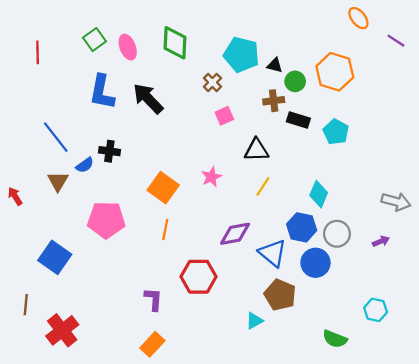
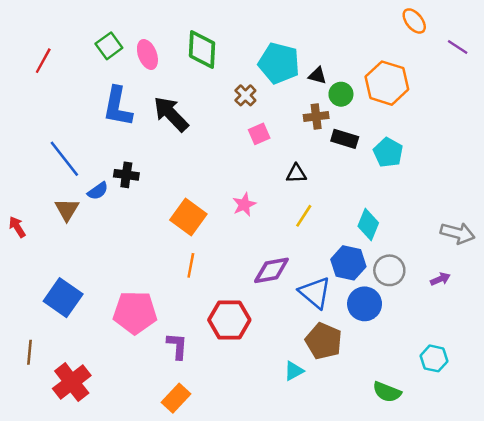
red line: (38, 52) -> (43, 61), turned 30
black triangle: (256, 150) -> (296, 174), size x0.7
pink pentagon: (106, 220) -> (135, 313), moved

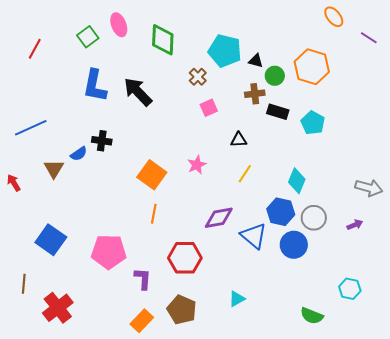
pink ellipse: (147, 54) -> (119, 25), moved
blue line: (64, 159) -> (31, 128), moved, turned -76
brown pentagon: (324, 341) -> (182, 310), moved

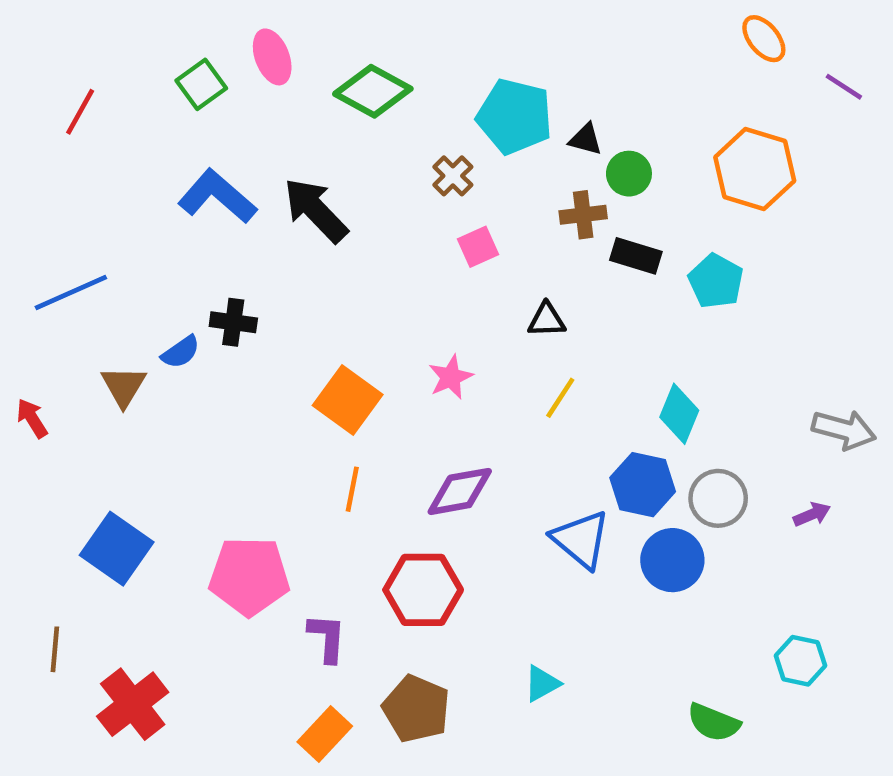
green diamond: (163, 40) -> (373, 91), turned -64
orange hexagon: (312, 67) -> (755, 169), moved
blue L-shape: (95, 86) -> (217, 196), turned 120
purple diamond: (219, 218) -> (460, 491), moved

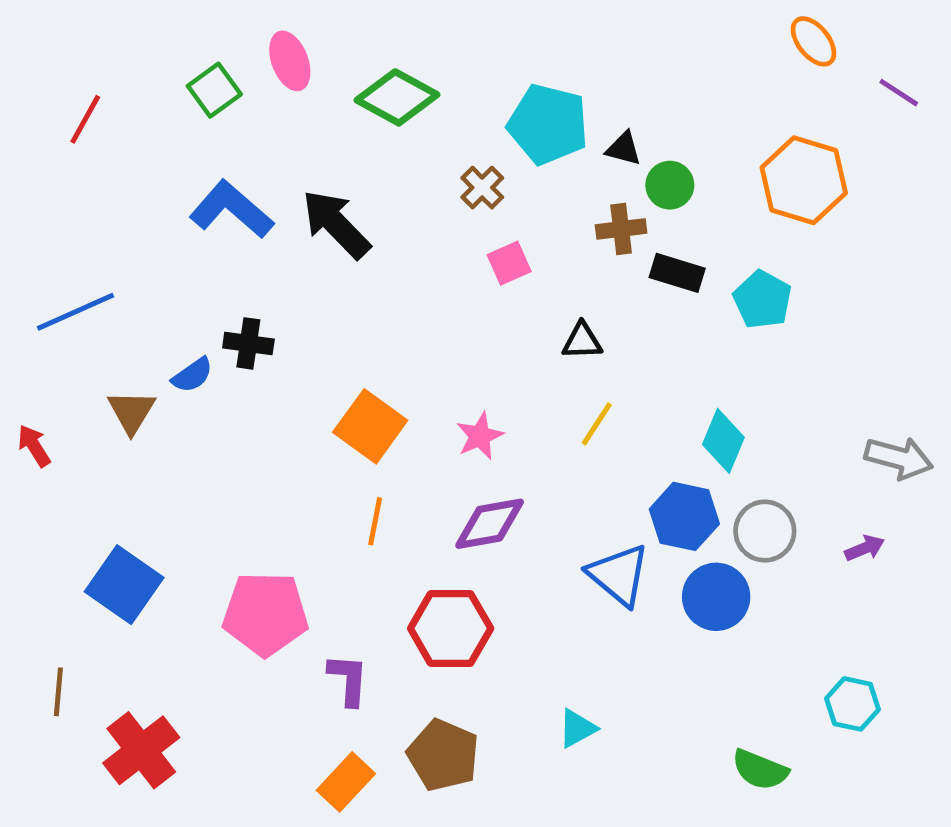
pink star: (451, 377) -> (480, 436), moved

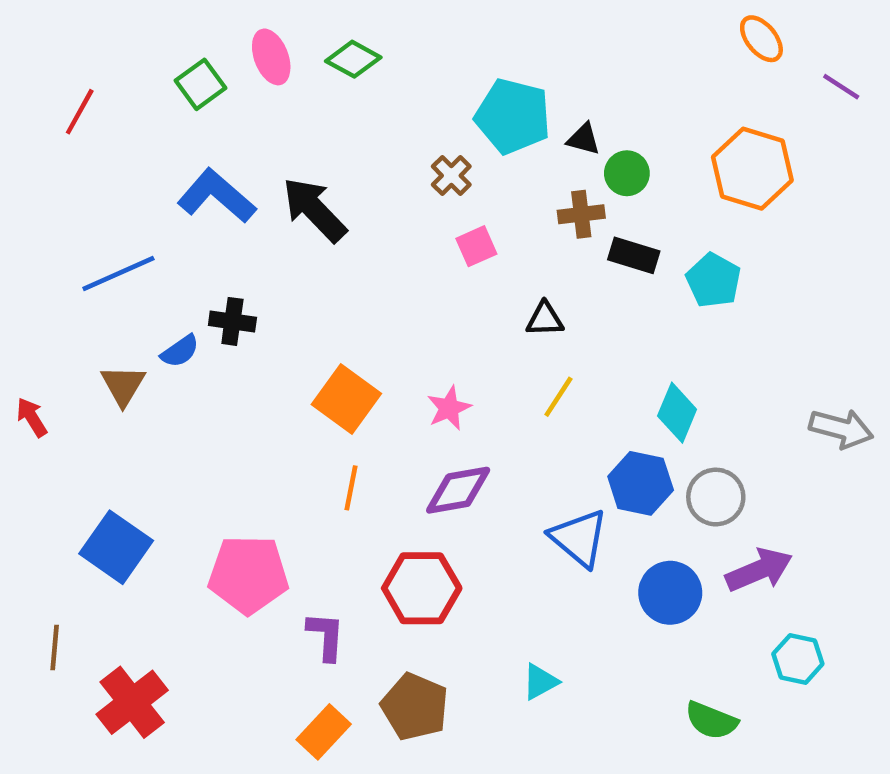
green diamond: (397, 97) -> (353, 59), moved, size x0.7
blue line: (75, 312) -> (118, 274), moved
purple arrow: (865, 548) -> (759, 570), moved, size x1.8
blue circle: (716, 597) -> (670, 593), moved

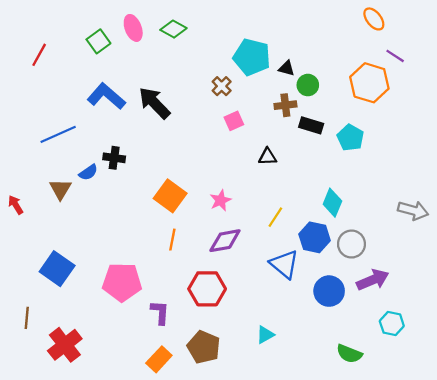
purple line: (841, 87) -> (395, 56), moved
yellow line: (558, 397) -> (275, 217), moved

